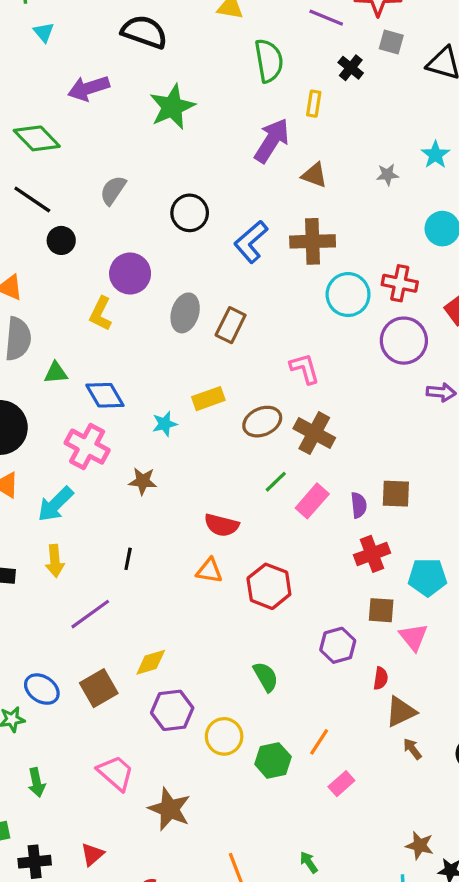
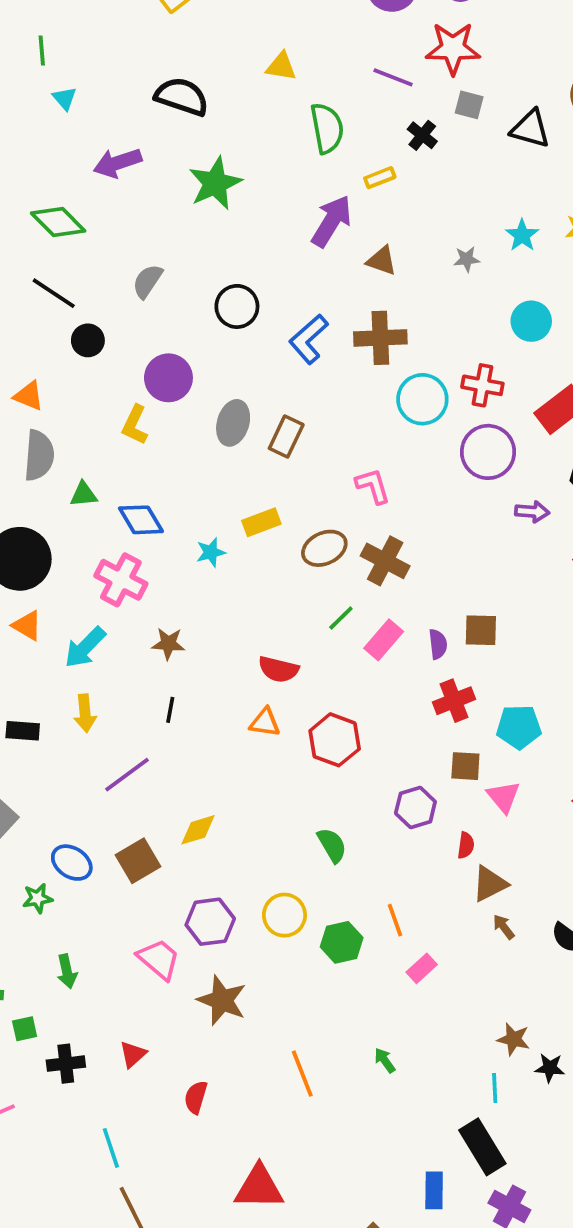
yellow rectangle: (314, 104) -> (380, 178), turned 60
brown star: (143, 481) -> (168, 644), moved
purple hexagon: (172, 710) -> (210, 922), moved
orange line: (319, 742) -> (395, 920), turned -52

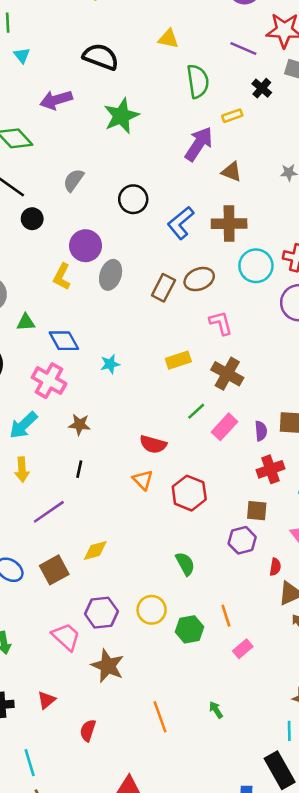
gray ellipse: (233, 423) -> (111, 275), moved
yellow rectangle: (261, 522) -> (178, 360), moved
brown ellipse: (324, 548) -> (199, 279), moved
orange triangle: (265, 722) -> (143, 480), turned 35
brown square: (465, 766) -> (257, 511), moved

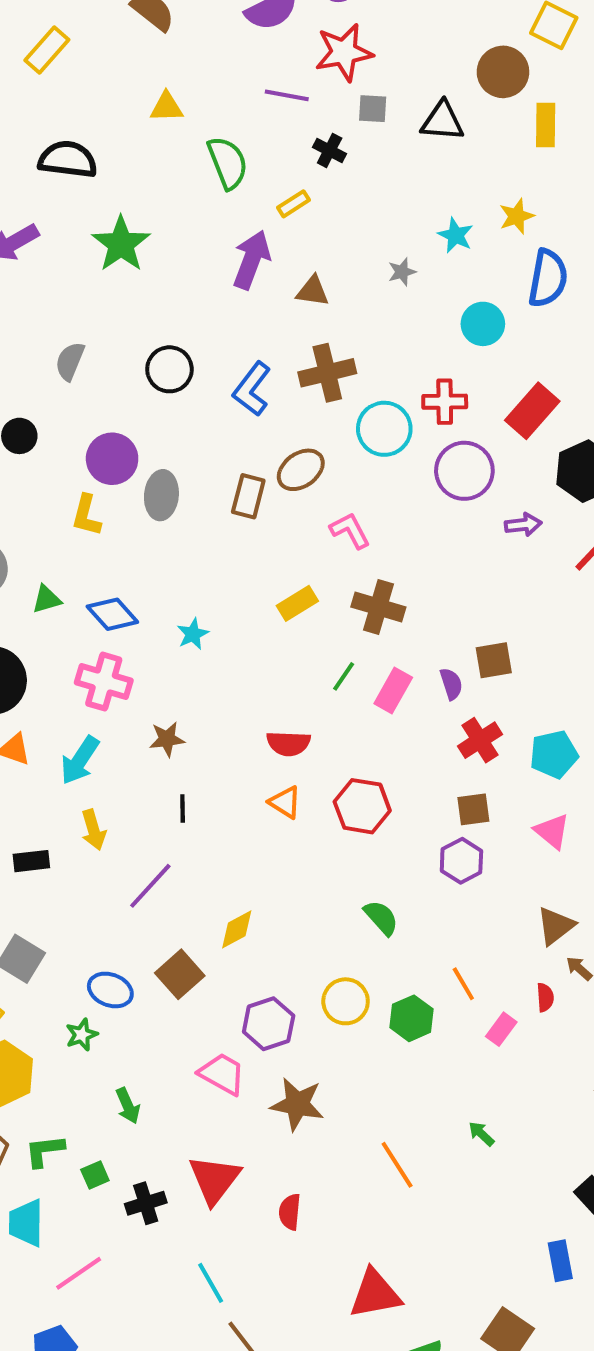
red semicircle: (275, 567) -> (545, 997), moved
red triangle: (46, 700) -> (214, 1180), size x1.8

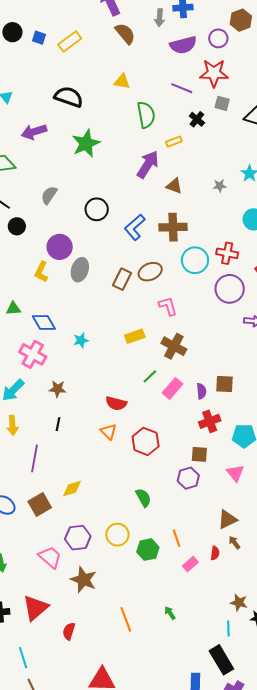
purple line: (150, 886) -> (34, 458), turned -44

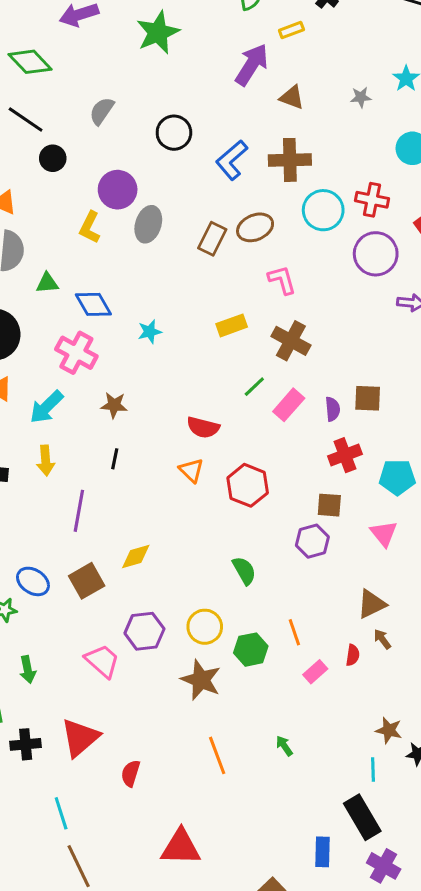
brown star: (83, 580) -> (201, 680), moved

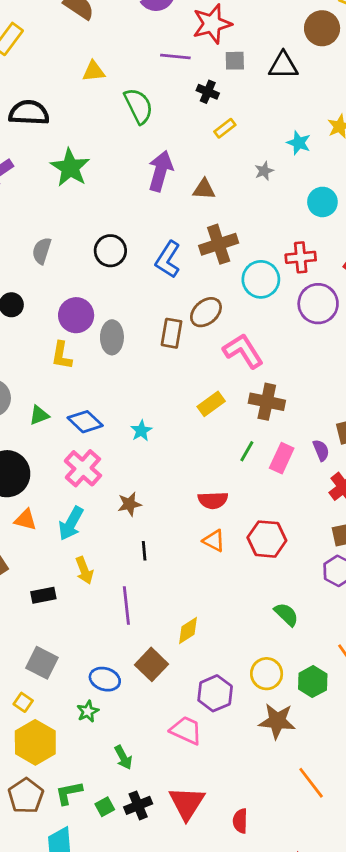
yellow rectangle: (291, 30) -> (225, 128), moved
pink L-shape: (282, 280) -> (243, 351), size x1.4
pink cross: (76, 353) -> (83, 468), turned 30
black cross: (26, 744) -> (138, 805), moved

